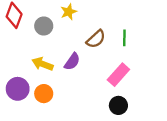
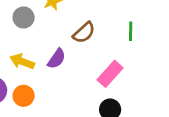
green line: (124, 38) -> (131, 31), moved

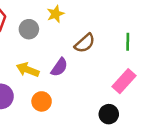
pink rectangle: (110, 74) -> (124, 81), moved
orange circle: (24, 96) -> (42, 101), moved

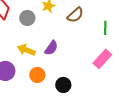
brown semicircle: (85, 43) -> (75, 15), moved
black circle: (109, 114) -> (63, 85), moved

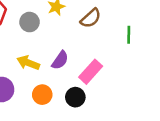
pink rectangle: (102, 59) -> (91, 72), moved
black circle: (63, 85) -> (75, 97), moved

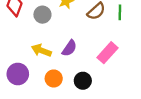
green line: (129, 35) -> (120, 12), moved
pink rectangle: (91, 72) -> (107, 53), moved

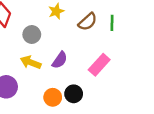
gray circle: (42, 15) -> (32, 35), moved
orange circle: (54, 78) -> (53, 97), moved

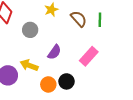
brown semicircle: (88, 22) -> (79, 19), turned -90
yellow arrow: (31, 62) -> (29, 65), moved

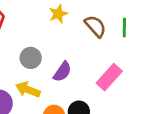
gray circle: (30, 30) -> (31, 58), moved

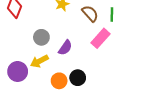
pink rectangle: (109, 77) -> (100, 38), moved
yellow arrow: (28, 90) -> (39, 61), turned -48

